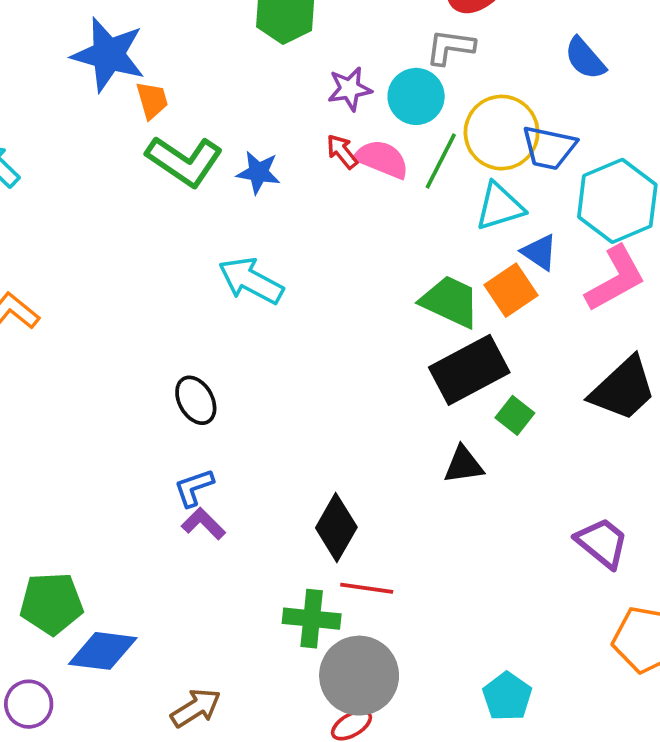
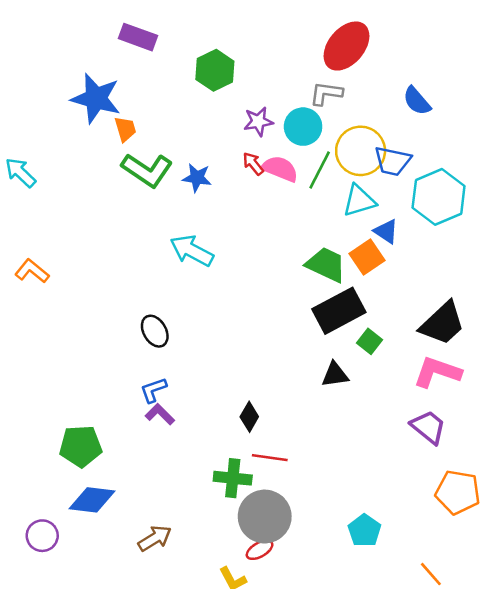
pink L-shape: (615, 279) -> (437, 372), moved, turned -132
black diamond: (336, 527) -> (249, 417), size x0.7
green pentagon: (51, 603) -> (81, 446), moved

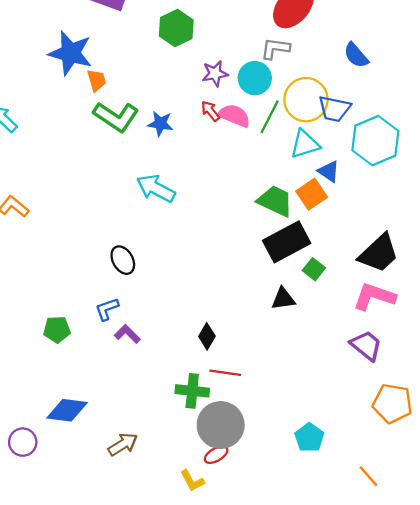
blue L-shape: (153, 390) -> (107, 309), moved
green pentagon: (81, 446) -> (57, 329), moved, size x0.7

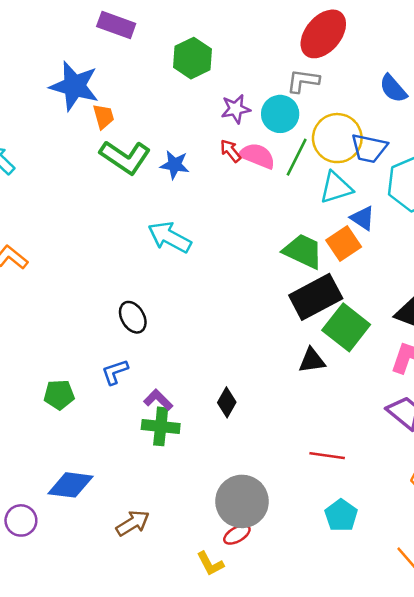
green square: (314, 269) -> (346, 327), size x1.8
purple L-shape: (127, 334) -> (158, 400), moved
red line: (225, 373) -> (327, 456), moved
green cross: (192, 391) -> (161, 426), moved

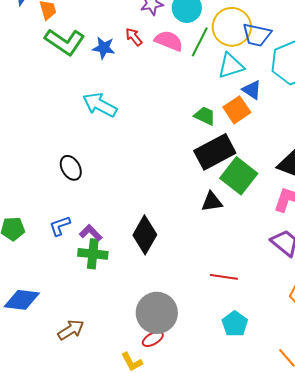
red arrow: (231, 151) -> (134, 37), moved
green trapezoid: (303, 251) -> (205, 116), size x0.7
blue L-shape: (115, 372) -> (60, 226), moved
black diamond: (227, 402) -> (145, 235), size x1.6

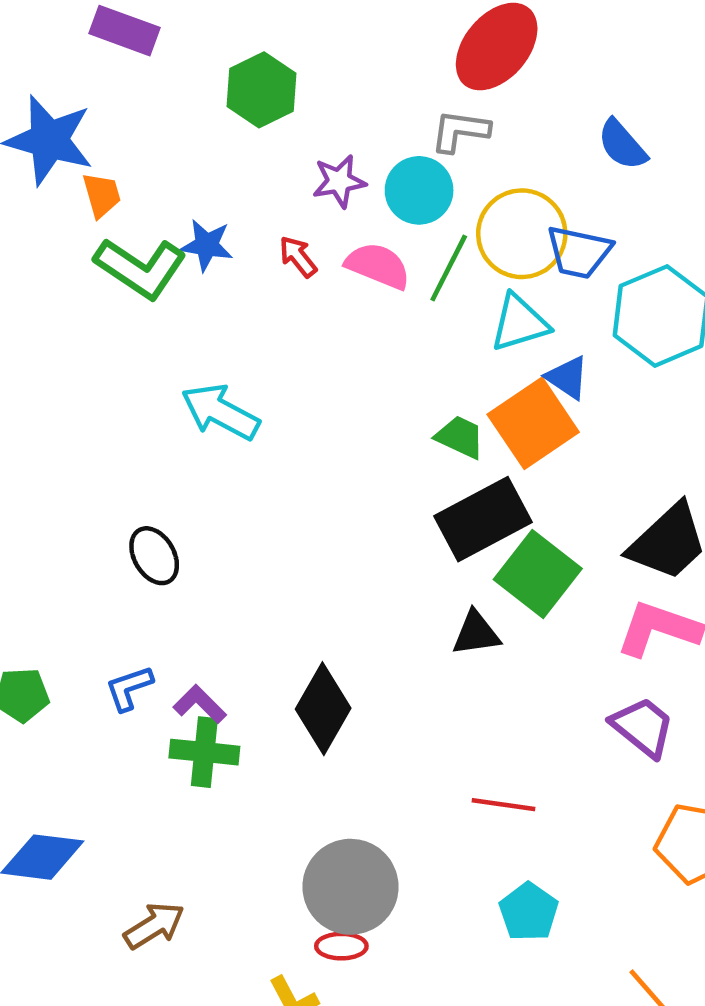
blue star: (104, 48) -> (207, 245), moved
orange square: (237, 110) -> (533, 423), size x1.4
red ellipse: (153, 339) -> (341, 946), turned 30

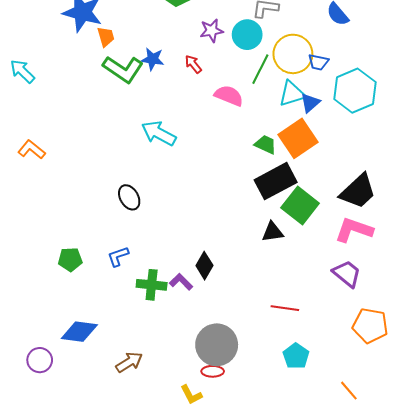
blue trapezoid: (579, 252) -> (318, 62), size x0.7
pink semicircle: (378, 266) -> (229, 96), moved
blue triangle: (567, 378) -> (310, 103), moved, turned 45
purple L-shape: (200, 704) -> (181, 282), moved
black diamond: (323, 709) -> (204, 266), size x0.7

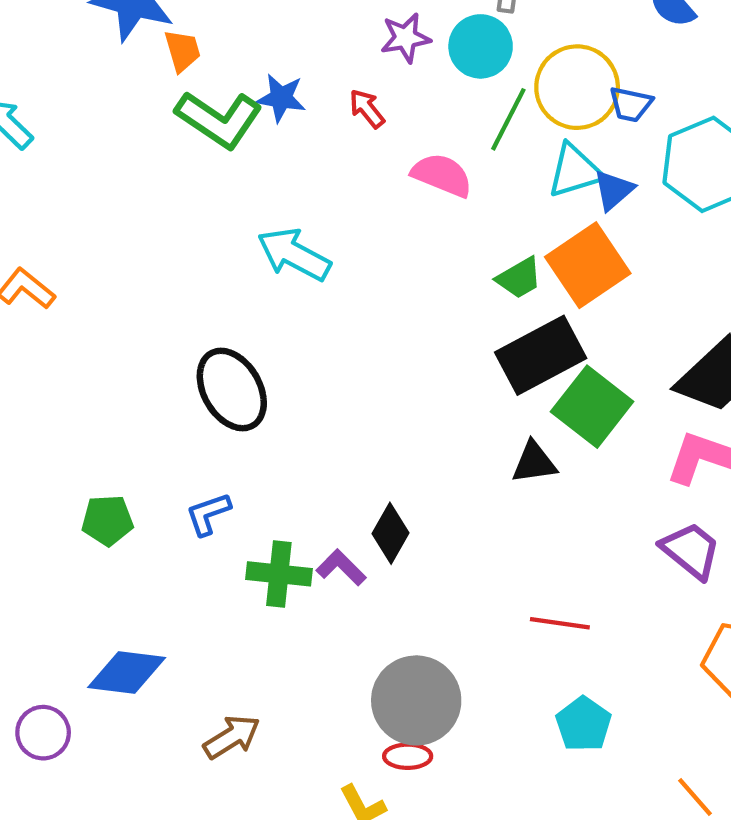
green trapezoid: (265, 144) -> (519, 278), turned 125
black ellipse: (129, 197) -> (232, 390), size x1.5

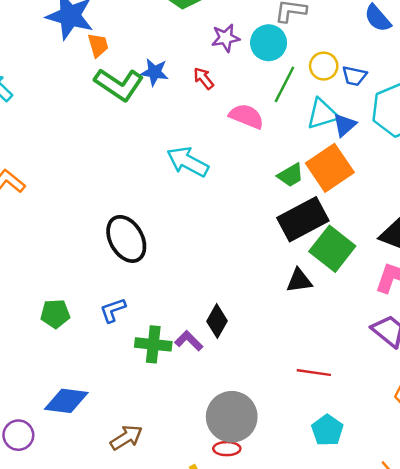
yellow circle: (577, 87) -> (324, 66), size x0.6
cyan arrow: (294, 254) -> (188, 162), moved

